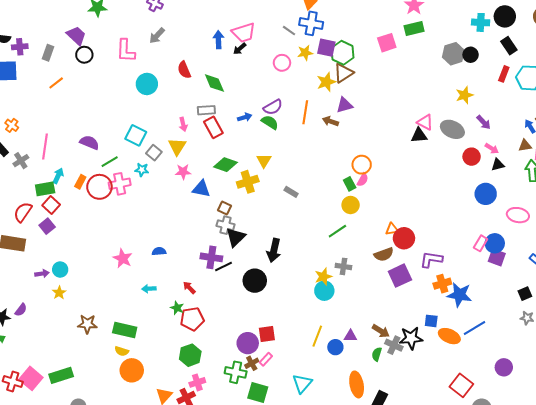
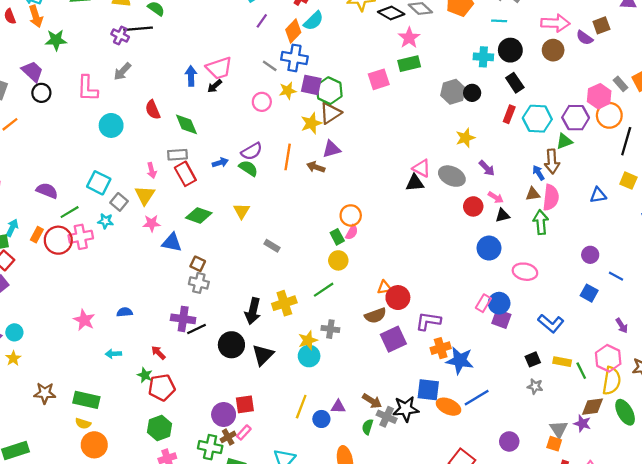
yellow cross: (248, 182) -> (284, 303), moved
black triangle: (236, 237) -> (263, 355), moved
blue square: (431, 321) -> (428, 390), size x1.5

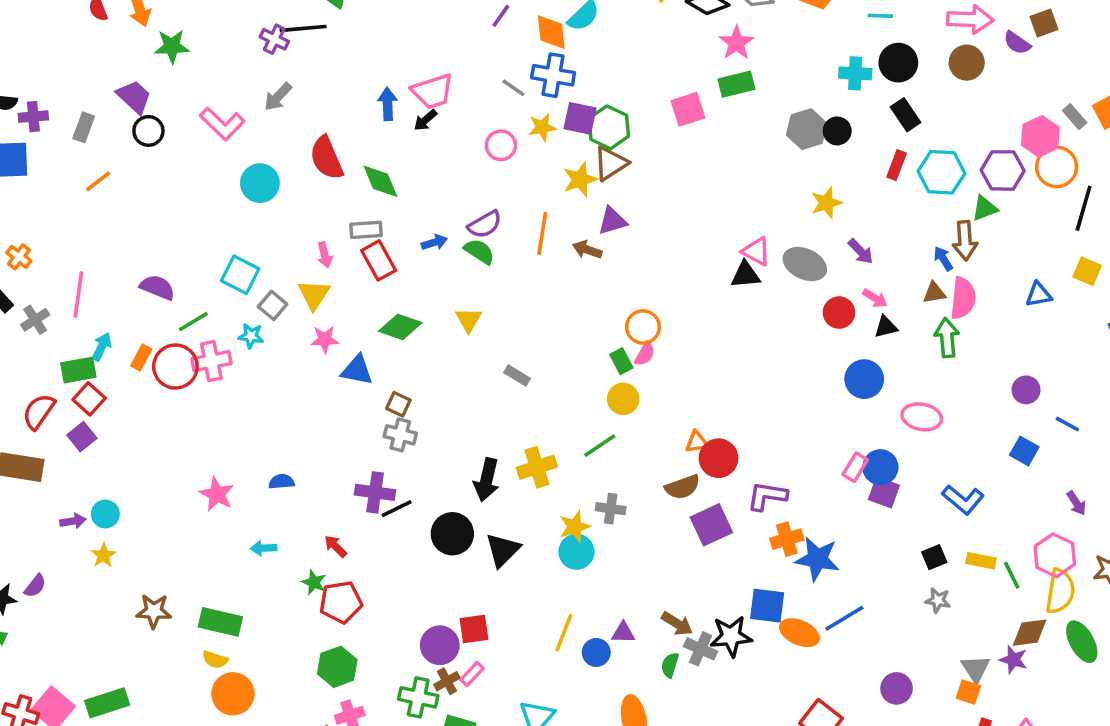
orange diamond: (293, 31) -> (551, 32), turned -50
pink L-shape: (87, 88) -> (222, 124), turned -48
red semicircle: (153, 110) -> (326, 158), size x1.4

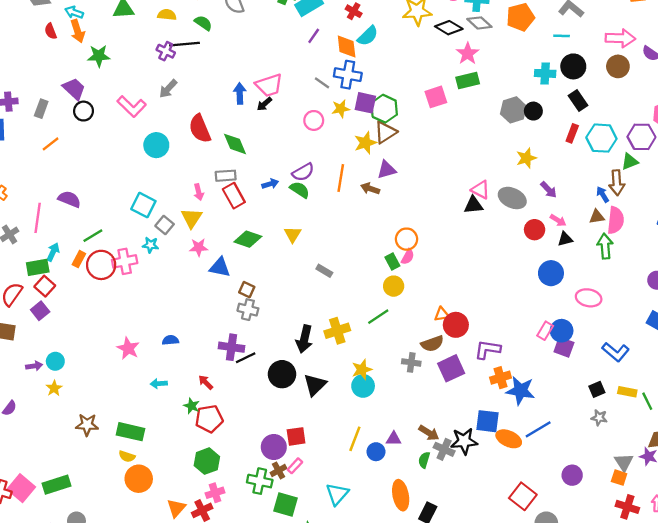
purple semicircle: (157, 287) -> (69, 199), moved
green line: (193, 322) -> (93, 236), moved
gray cross: (611, 509) -> (411, 362), moved

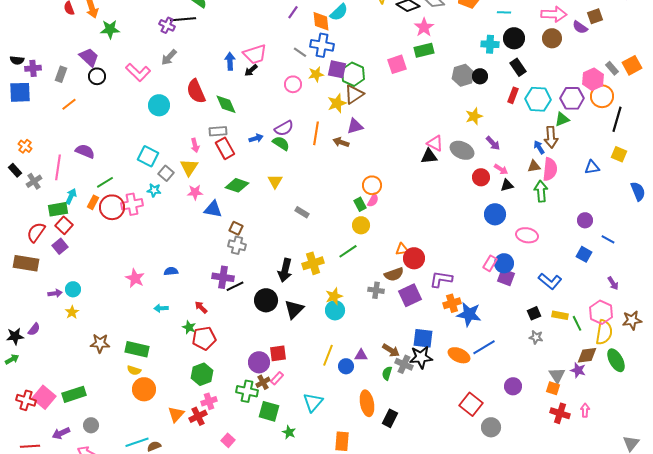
blue square: (488, 421) -> (423, 338), moved

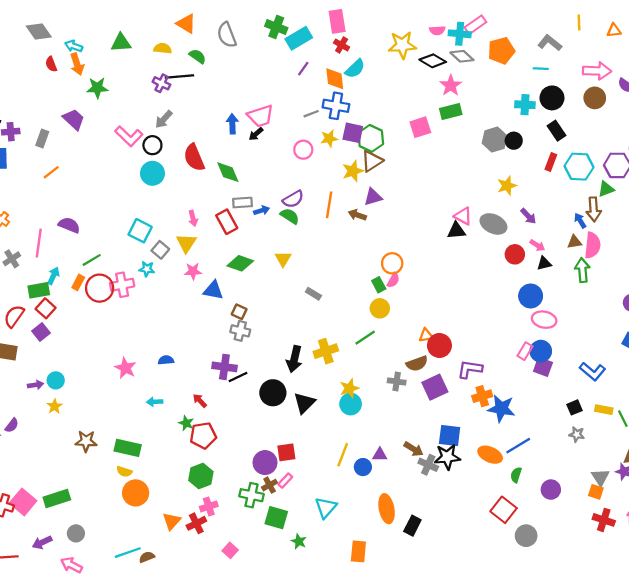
gray line: (300, 52) -> (311, 114), turned -56
black circle: (97, 76) -> (152, 145), moved
gray rectangle: (218, 131) -> (242, 203), moved
pink ellipse: (527, 235) -> (544, 320), moved
green semicircle: (387, 373) -> (516, 475), moved

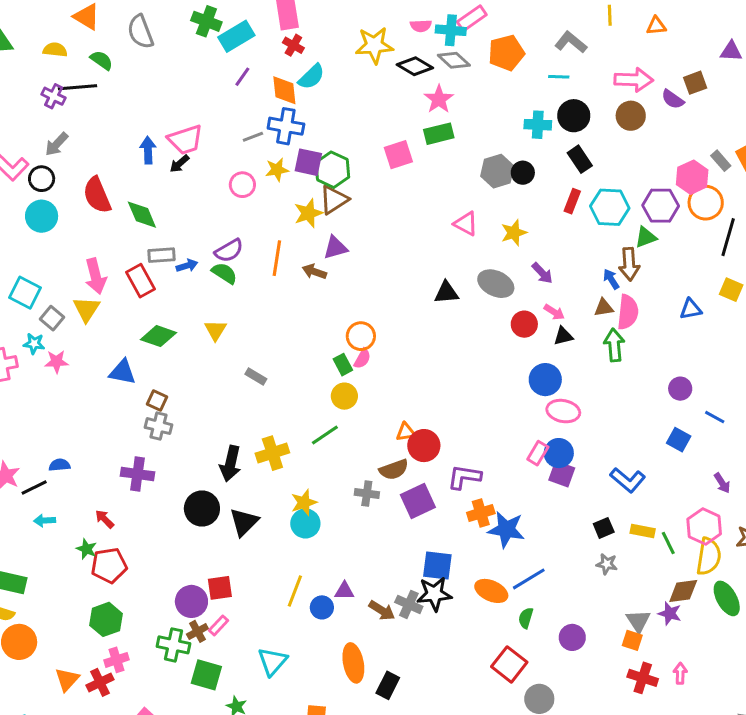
pink triangle: (463, 216) -> (466, 224), moved
pink arrow: (193, 218) -> (96, 276), size x1.6
pink star: (193, 271) -> (57, 362), moved
black line: (238, 377) -> (34, 488), moved
brown arrow: (414, 449) -> (382, 610), moved

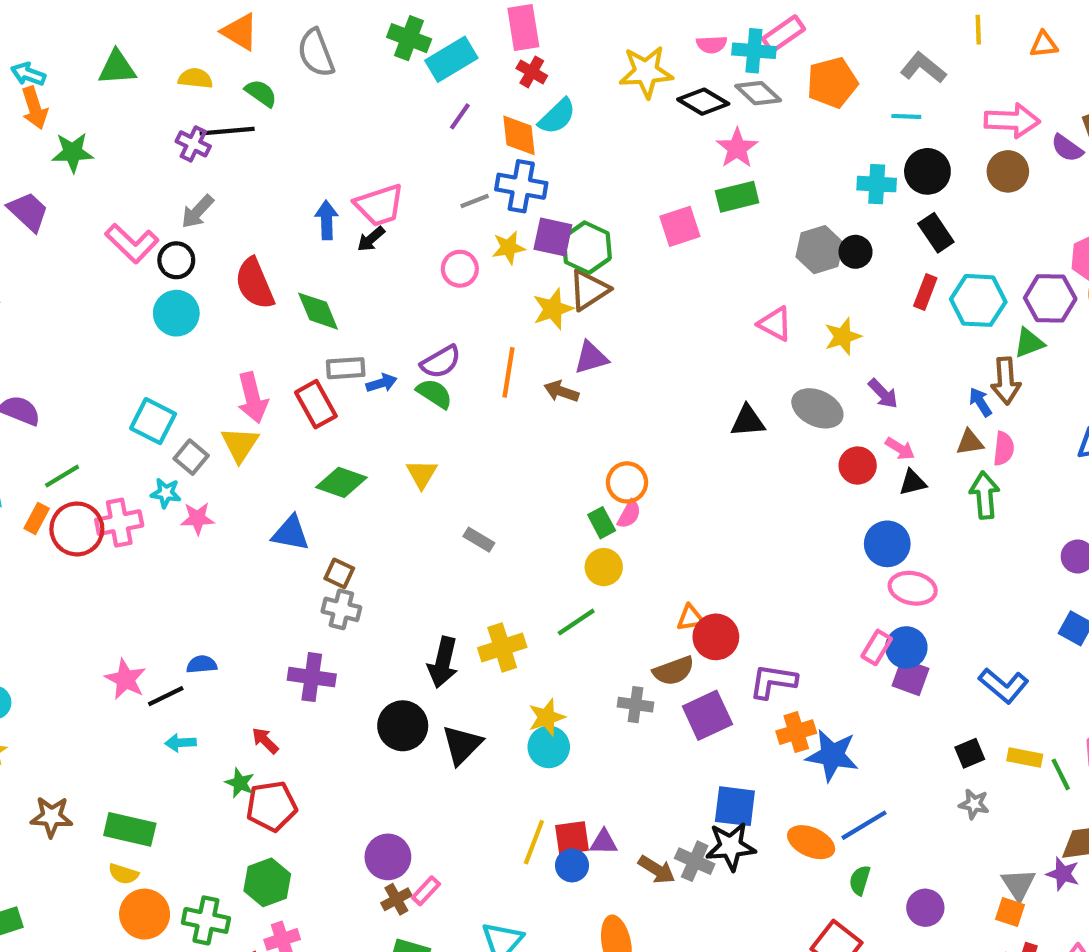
pink semicircle: (628, 312) -> (1004, 449), size x0.7
red square: (220, 588) -> (572, 838), moved
green cross: (173, 645) -> (206, 920), moved

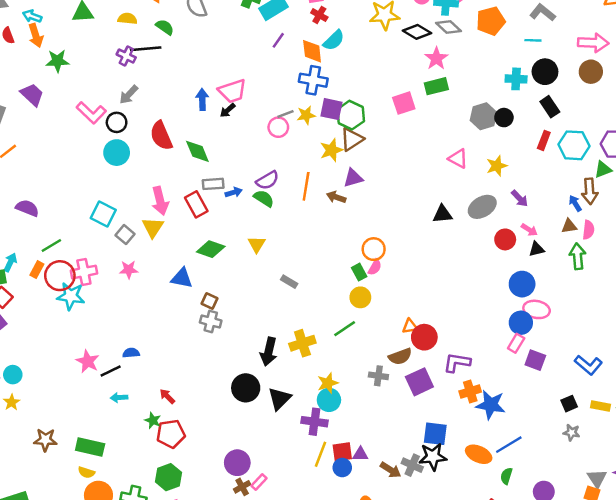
gray line: (475, 201) -> (286, 114), moved
gray ellipse: (817, 408) -> (482, 207), turned -56
cyan star: (166, 493) -> (71, 296), moved, size x1.6
blue circle: (906, 647) -> (521, 323), moved
purple cross: (312, 677) -> (314, 422), moved

